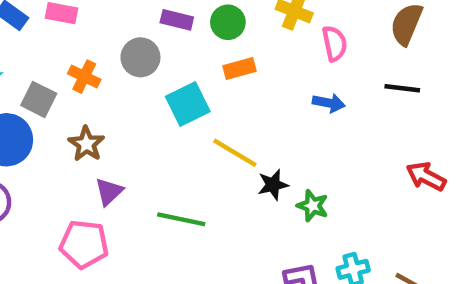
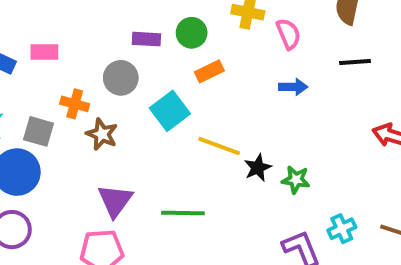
brown star: (86, 144) -> (102, 134), moved
purple triangle: (109, 192) -> (115, 201), size x1.4

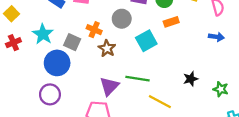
yellow line: (219, 146) -> (160, 102), moved
green star: (296, 180) -> (221, 89), moved
green line: (183, 213) -> (138, 79), moved

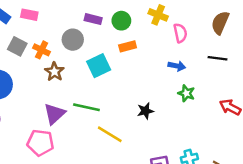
gray square: (72, 42) -> (17, 46), moved
green star: (221, 89) -> (186, 93), moved

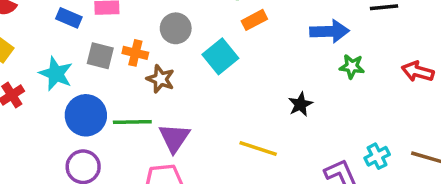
blue arrow: (177, 66) -> (330, 31), size x1.5
green line: (86, 107) -> (132, 122), moved

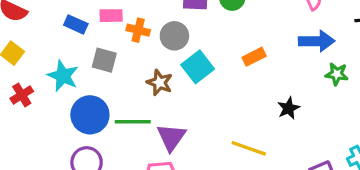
orange rectangle: (254, 20) -> (254, 57), moved
orange cross: (135, 53) -> (138, 30), moved
cyan square: (220, 56) -> (198, 67), moved

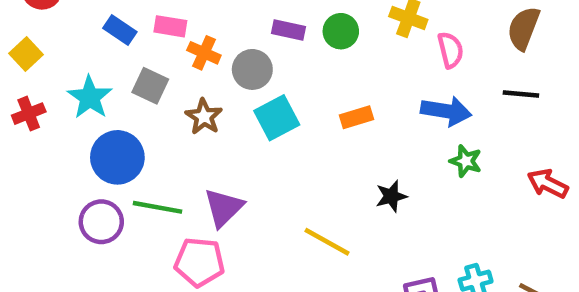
brown star: (160, 83) -> (204, 117), moved
green line: (133, 122) -> (158, 207), moved

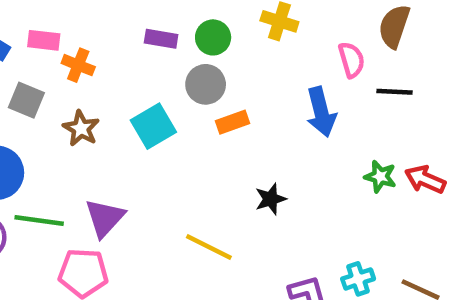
pink semicircle: (450, 50) -> (351, 60), moved
gray circle: (252, 69) -> (206, 84), moved
blue arrow: (446, 111) -> (321, 112), turned 69
green star: (466, 161) -> (380, 177), moved

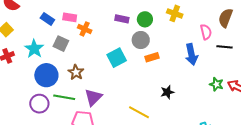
brown star: (81, 128) -> (76, 72), moved

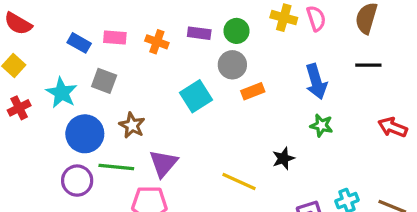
orange cross: (85, 29) -> (157, 42), moved
pink semicircle: (206, 32) -> (316, 18), moved
green star: (216, 84) -> (321, 125), moved
black star: (167, 92) -> (283, 158), moved

